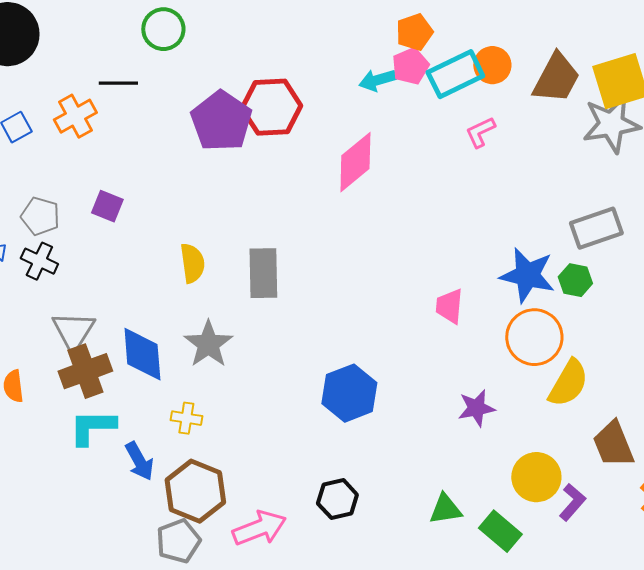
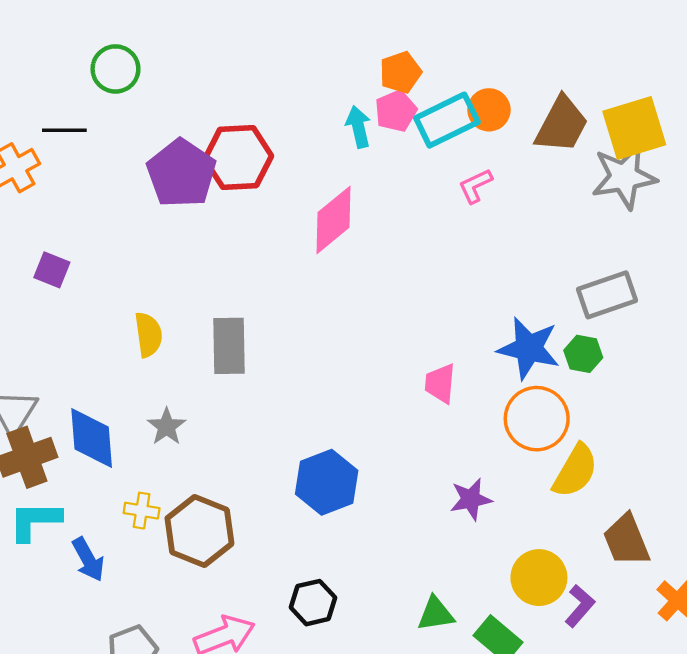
cyan arrow: (377, 80) -> (358, 127), turned 93
gray star: (208, 344) -> (167, 427), size x0.7
brown hexagon: (195, 491) -> (199, 531), moved

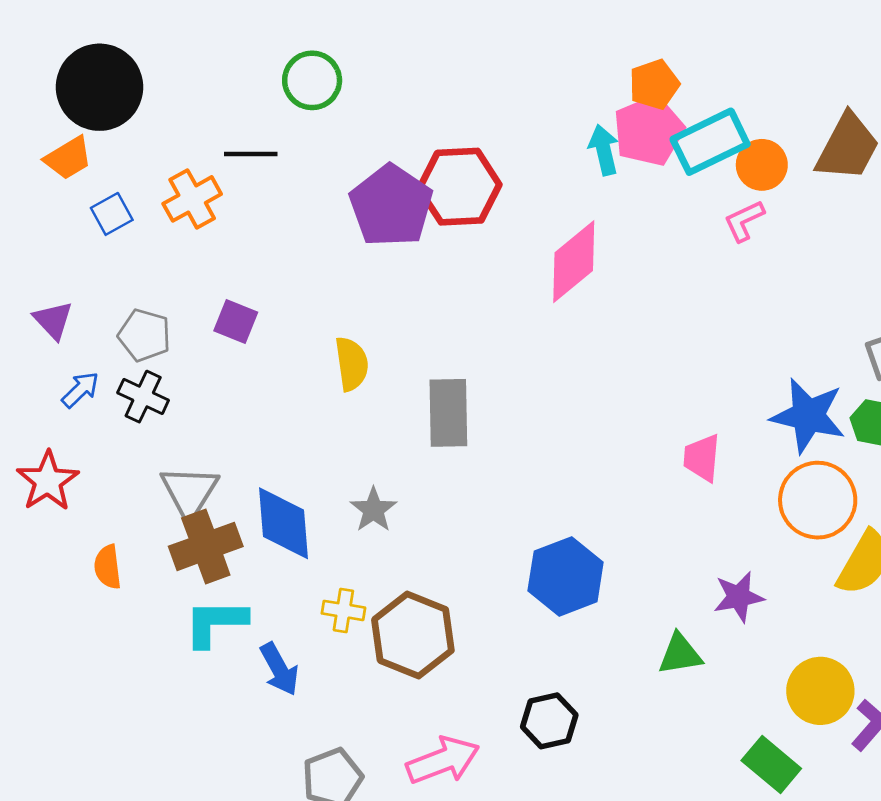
orange circle: (489, 110) -> (762, 165), moved
pink pentagon: (396, 111) -> (649, 131), size x1.4
yellow semicircle: (148, 335) -> (352, 364), moved
green triangle: (436, 614) -> (680, 654), moved

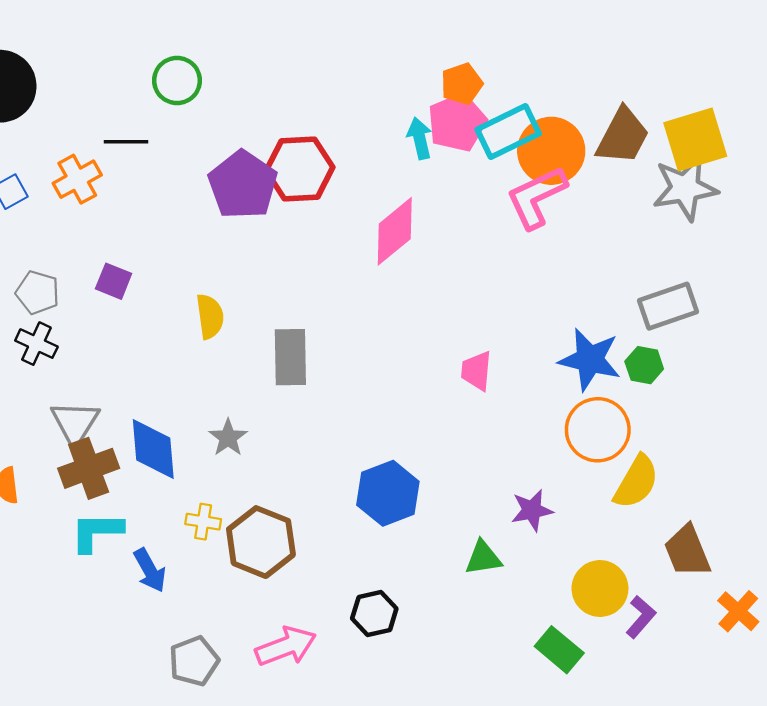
orange circle: (762, 165) -> (551, 151), size x1.6
pink L-shape: (744, 221) -> (536, 197), size x1.8
pink trapezoid: (702, 458) -> (476, 371), moved

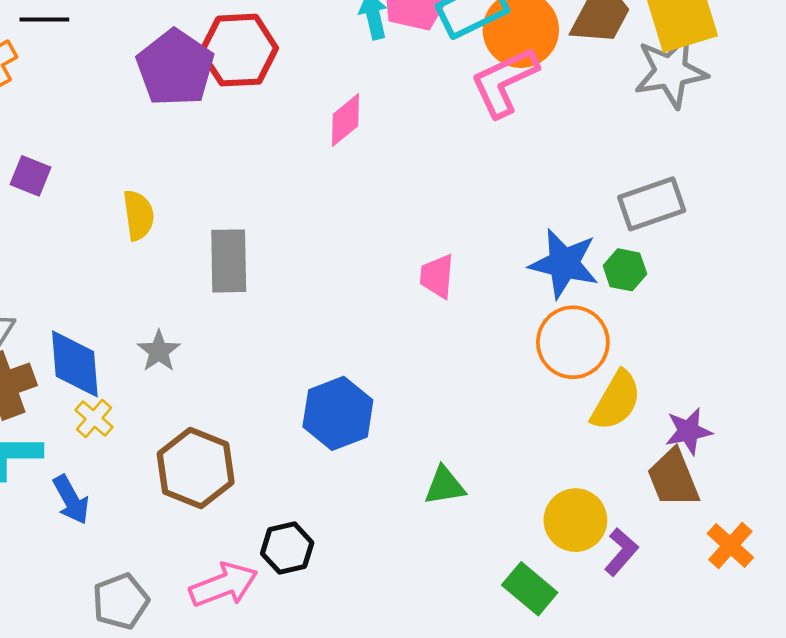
pink diamond: (395, 231) -> (346, 120), size x0.7
purple star: (532, 510) -> (688, 431), moved
yellow cross: (203, 522) -> (94, 418), moved, turned 32
black hexagon: (374, 613) -> (287, 548), moved

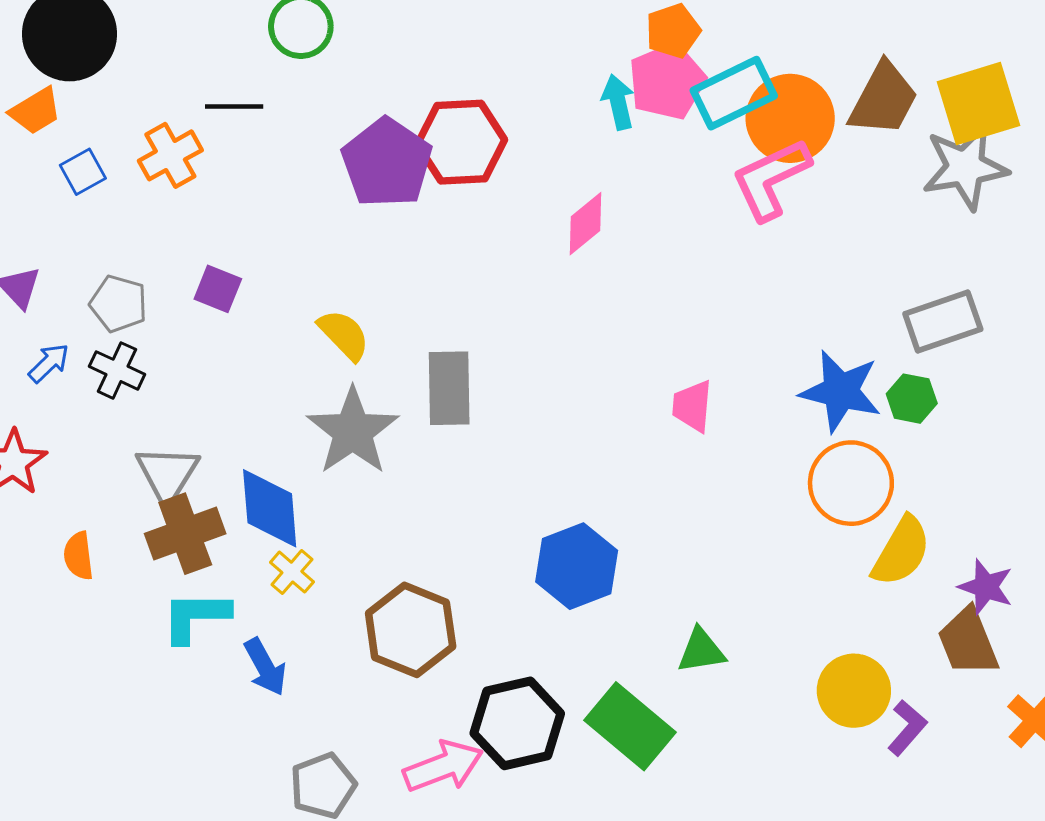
yellow semicircle: (138, 215) -> (344, 335), turned -36
gray star: (159, 351) -> (353, 431), moved, size x1.8
purple star: (688, 431) -> (986, 587), turned 30
black hexagon: (287, 548) -> (517, 723), size x1.5
green rectangle: (530, 589) -> (630, 726), moved, size x1.4

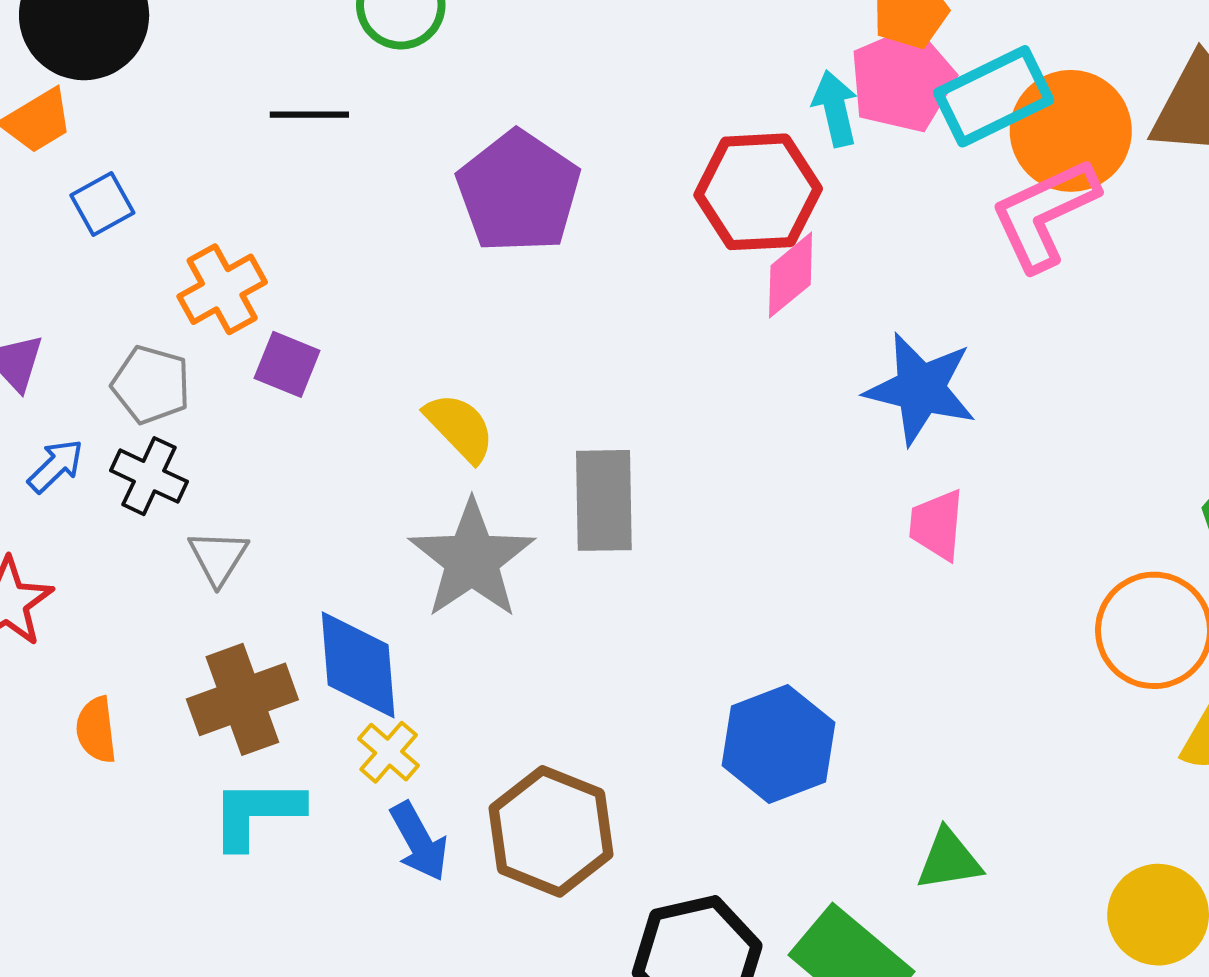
red hexagon: (461, 142) -> (758, 192), moved
orange cross: (170, 155) -> (222, 289), moved
blue star: (841, 391) -> (921, 389), moved
gray triangle: (167, 474) -> (218, 557), moved, size x0.7
blue arrow: (265, 667) -> (419, 842), moved

